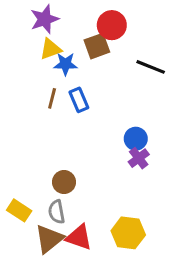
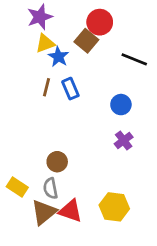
brown square: (97, 46) -> (86, 41), turned -30
blue star: (65, 64) -> (58, 57), turned 30
blue circle: (136, 139) -> (121, 105), moved

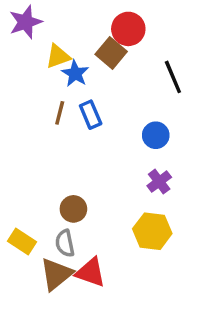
purple star: (40, 17) -> (25, 22), moved
black line: (134, 59) -> (173, 77), turned 45
yellow hexagon: (114, 207) -> (152, 231), moved

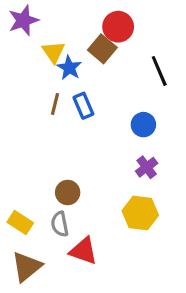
yellow triangle: (58, 56) -> (53, 52), turned -45
brown triangle: (56, 274) -> (27, 267), moved

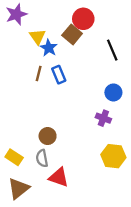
blue circle: (143, 125) -> (113, 92), moved
purple cross: (147, 167) -> (103, 118), turned -32
yellow hexagon: (140, 213) -> (113, 156), moved

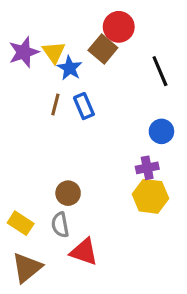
purple star: (16, 14) -> (24, 52), moved
purple cross: (103, 118) -> (147, 168), turned -32
yellow hexagon: (113, 156) -> (150, 196), moved

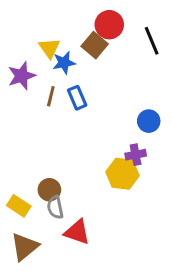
purple star: (24, 52) -> (22, 76), moved
blue star: (70, 68) -> (64, 63), turned 30
black line: (160, 71) -> (152, 41), moved
brown circle: (68, 193) -> (49, 190), moved
yellow hexagon: (150, 196) -> (122, 174), moved

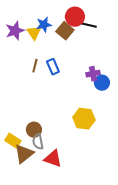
black line: (152, 41) -> (87, 25), moved, turned -54
blue star: (64, 63) -> (44, 25), moved
purple star: (22, 76) -> (15, 31), moved
purple cross: (136, 155) -> (93, 74), moved
brown triangle: (25, 247) -> (24, 154), moved

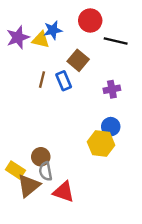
black line: (87, 25) -> (116, 41), moved
brown square: (65, 31) -> (78, 60), moved
yellow triangle: (34, 33) -> (41, 40), turned -42
blue circle: (102, 83) -> (111, 127), moved

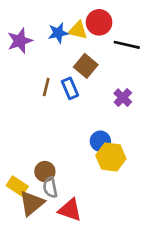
yellow triangle: (41, 40) -> (78, 30), moved
purple cross: (112, 89) -> (123, 98), turned -35
blue circle: (111, 127) -> (100, 141), moved

